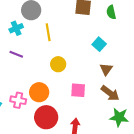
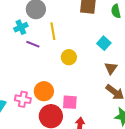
purple line: (16, 54) -> (33, 44), moved
yellow circle: (58, 64) -> (69, 57), moved
pink square: (78, 90) -> (70, 102), moved

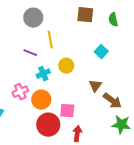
cyan cross: (21, 27) -> (43, 74), moved
brown triangle: (111, 68) -> (95, 86), moved
pink cross: (23, 99) -> (20, 92), moved, turned -35

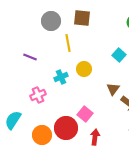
brown square: (85, 15) -> (82, 18), moved
purple line: (30, 53) -> (30, 57), moved
orange circle: (41, 100) -> (42, 135), moved
pink square: (67, 111) -> (85, 114), turned 35

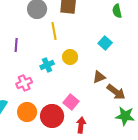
purple line: (30, 57) -> (16, 45), turned 72
brown triangle: (113, 89) -> (99, 77), turned 32
orange circle: (42, 135) -> (27, 112), moved

